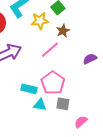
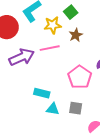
pink line: (50, 50) -> (50, 48), moved, turned 30
pink pentagon: (53, 83) -> (80, 77), moved

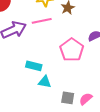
gray square: (76, 108) -> (68, 98), moved

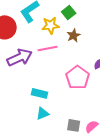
cyan triangle: (45, 82) -> (43, 113), moved, turned -32

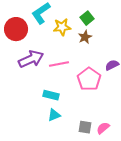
green square: (69, 12) -> (87, 18), moved
pink line: (48, 48) -> (59, 64), moved

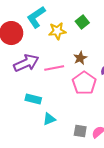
brown star: (85, 37) -> (80, 58), moved
cyan rectangle: (51, 95) -> (33, 99), moved

